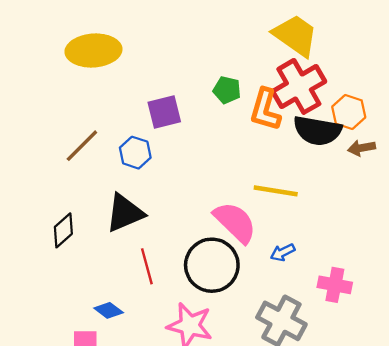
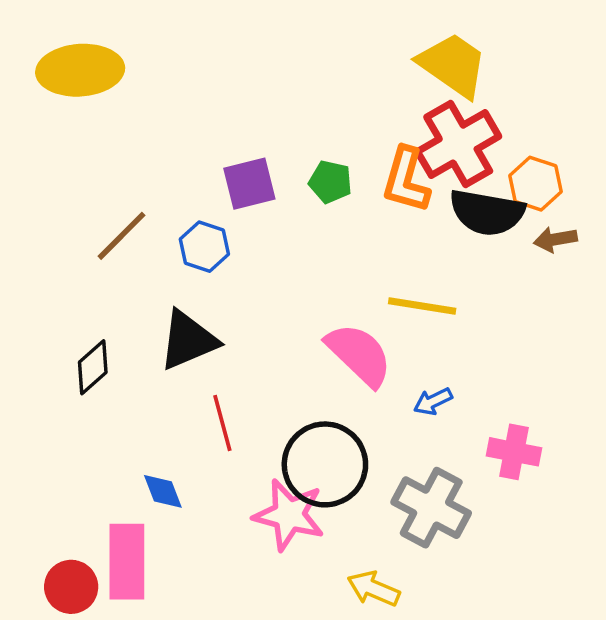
yellow ellipse: (93, 51) -> (80, 70), moved
green pentagon: (227, 90) -> (330, 182), moved
black circle: (212, 265) -> (325, 464), moved
blue diamond: (109, 310) -> (163, 491), turned 32

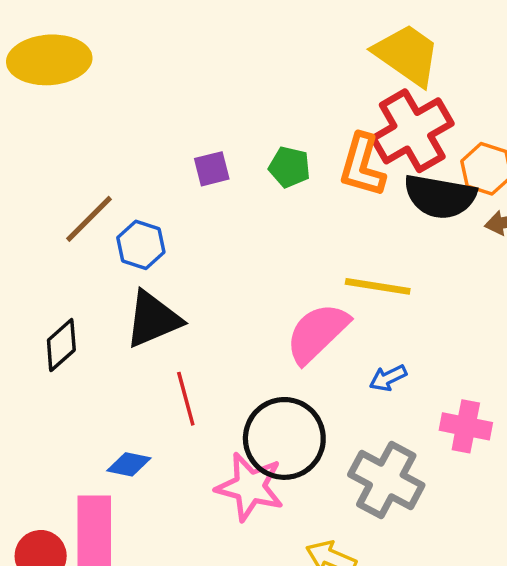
purple square: (249, 184) -> (212, 169), size x0.7
blue hexagon: (204, 247) -> (141, 245), moved
pink semicircle: (359, 355) -> (317, 333), turned -88
blue diamond: (163, 491) -> (129, 464), turned -57

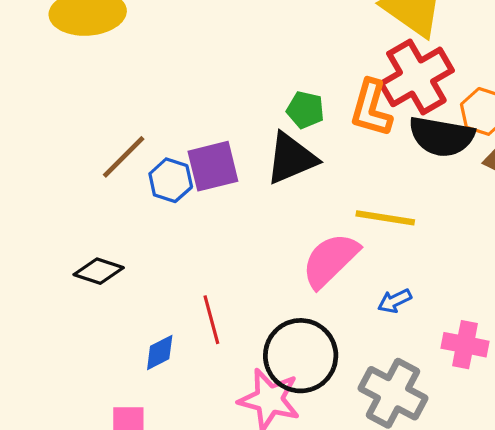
purple square: (212, 169) -> (213, 166), moved, size x1.6
black triangle: (153, 319) -> (291, 158), moved
black diamond: (61, 345) -> (99, 271), turned 60
blue diamond: (129, 464) -> (160, 353), moved, turned -39

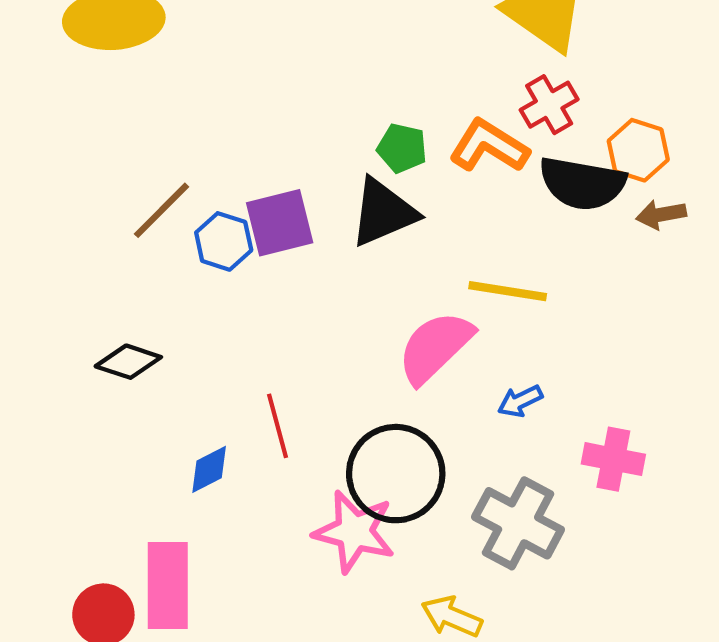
red cross: (416, 77) -> (549, 105), size x0.6
orange L-shape: (371, 108) -> (489, 146), turned 106

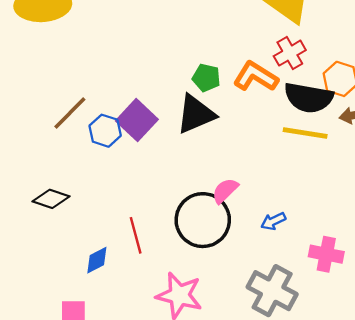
purple square: (280, 223) -> (137, 120), turned -33
yellow line: (508, 291) -> (305, 133), moved
pink semicircle: (435, 347) -> (225, 191), size x0.6
black circle: (396, 474) -> (203, 220), moved

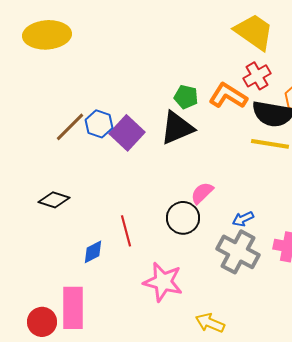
blue hexagon: (105, 131) -> (99, 124), moved
black circle: (203, 220) -> (183, 218), size x0.7
gray cross: (272, 291) -> (238, 252), moved

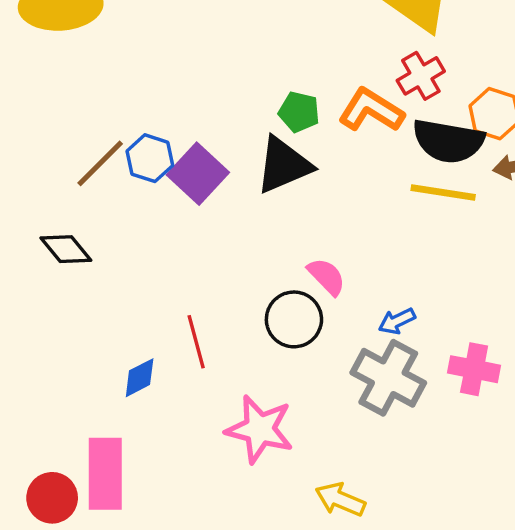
pink semicircle: (202, 193) -> (327, 277), turned 90
black diamond: (54, 200) -> (66, 249), moved, turned 32

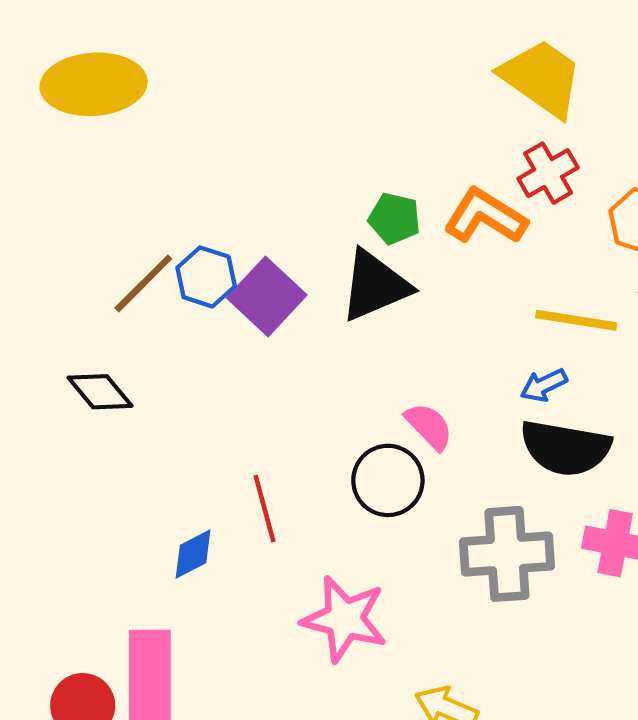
black semicircle: (448, 141) -> (565, 448), moved
blue arrow: (397, 321) -> (544, 385), moved
gray cross: (388, 378) -> (507, 554), turned -32

